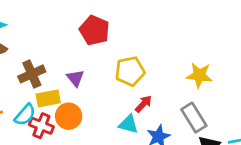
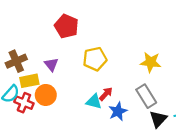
red arrow: (143, 104) -> (106, 94), moved

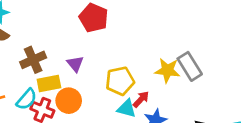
yellow pentagon: (95, 59) -> (120, 81), moved
yellow star: (151, 62) -> (167, 70), moved
gray rectangle: (146, 96) -> (190, 66), moved

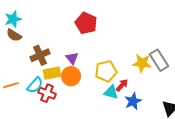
orange circle: (69, 101) -> (71, 76), moved

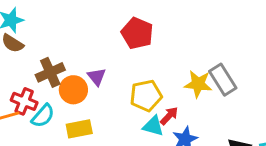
red pentagon: (86, 23) -> (137, 33), moved
yellow rectangle: (52, 73) -> (79, 129), moved
orange circle: (71, 76) -> (73, 90), moved
red cross: (47, 93) -> (24, 101), moved

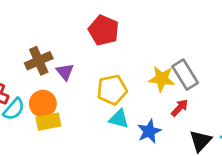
brown cross: (50, 72) -> (39, 61), moved
orange circle: (73, 90) -> (43, 104), moved
red arrow: (169, 116) -> (180, 108), moved

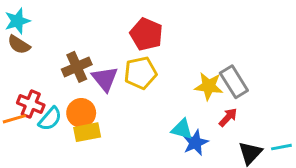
purple triangle: (65, 72) -> (105, 79), size x1.4
yellow pentagon: (112, 90) -> (141, 73), moved
cyan triangle: (119, 119) -> (182, 129), moved

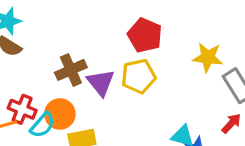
yellow star: (209, 86) -> (208, 57), moved
orange circle: (81, 113) -> (60, 114), moved

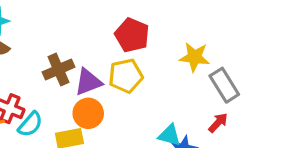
purple triangle: (101, 83) -> (88, 82), turned 48
orange circle: (60, 114) -> (88, 113), moved

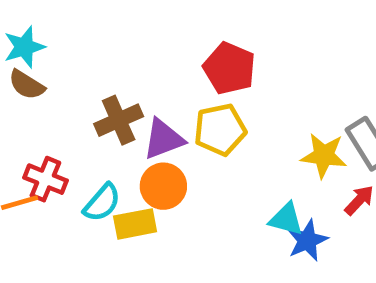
yellow star: (195, 57) -> (324, 155), moved
cyan semicircle: (30, 124) -> (102, 203), moved

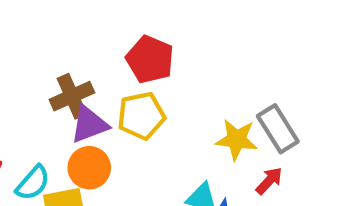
brown cross: (119, 120) -> (72, 96), moved

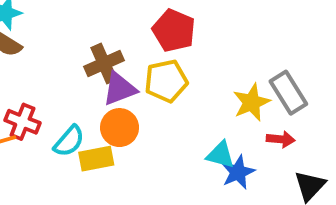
yellow star: (237, 140) -> (252, 102), turned -30
red arrow: (269, 181) -> (281, 139), turned 52

